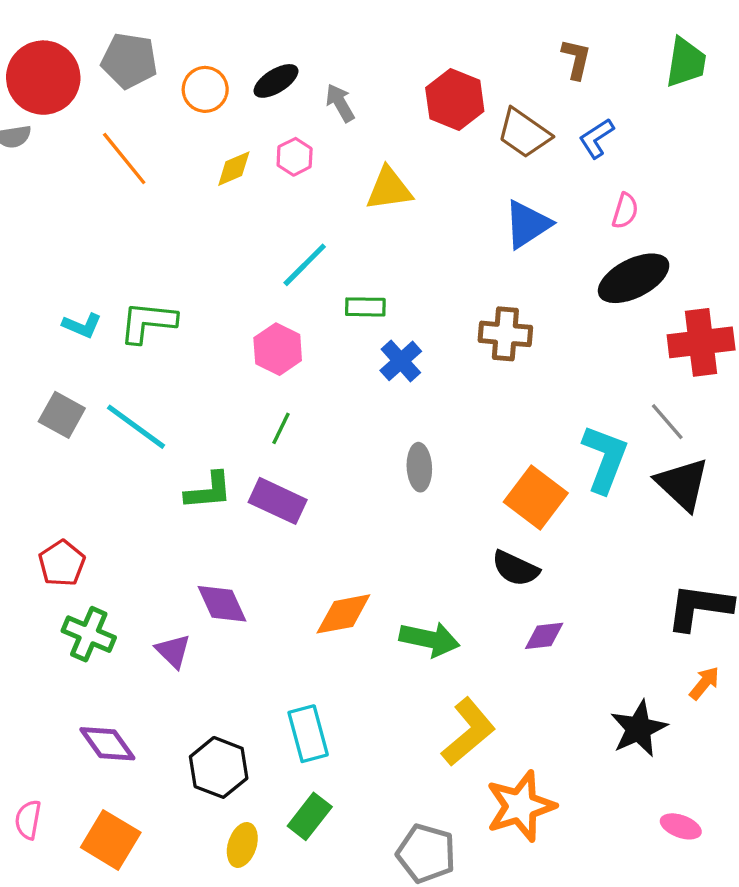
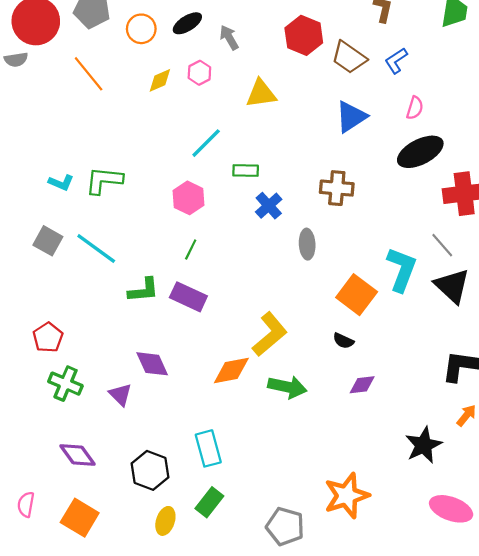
gray ellipse: (419, 467) -> (307, 244), moved
black semicircle: (515, 568) -> (343, 341), size x0.7
yellow L-shape: (468, 732) -> (270, 334), moved
pink ellipse: (681, 826) -> (451, 509), size x1.6

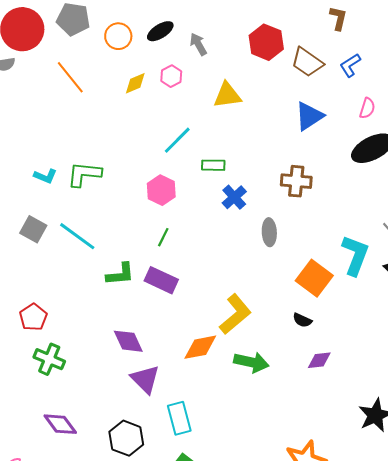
purple triangle: (120, 395) -> (145, 379), moved, size x1.4

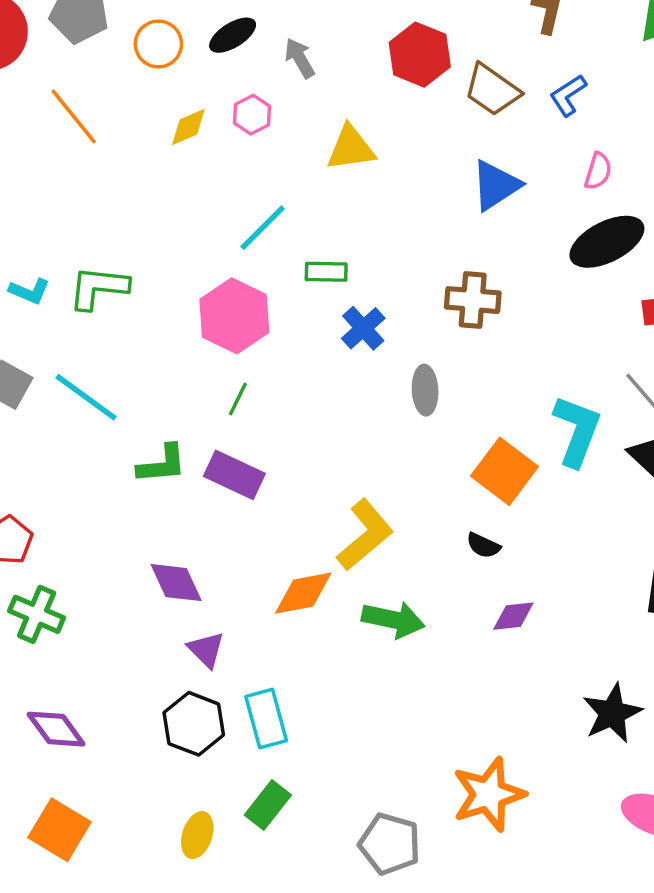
pink hexagon: (161, 190) -> (234, 316), size x1.4
purple triangle: (145, 379) -> (206, 650), size x0.7
black hexagon: (126, 438) -> (194, 724), moved

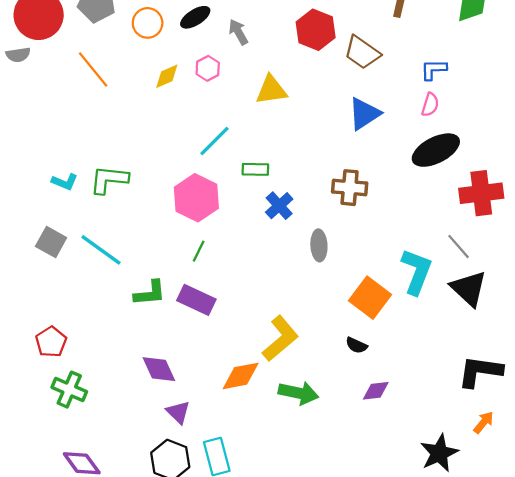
blue L-shape: (568, 95) -> (434, 69), moved, turned 32

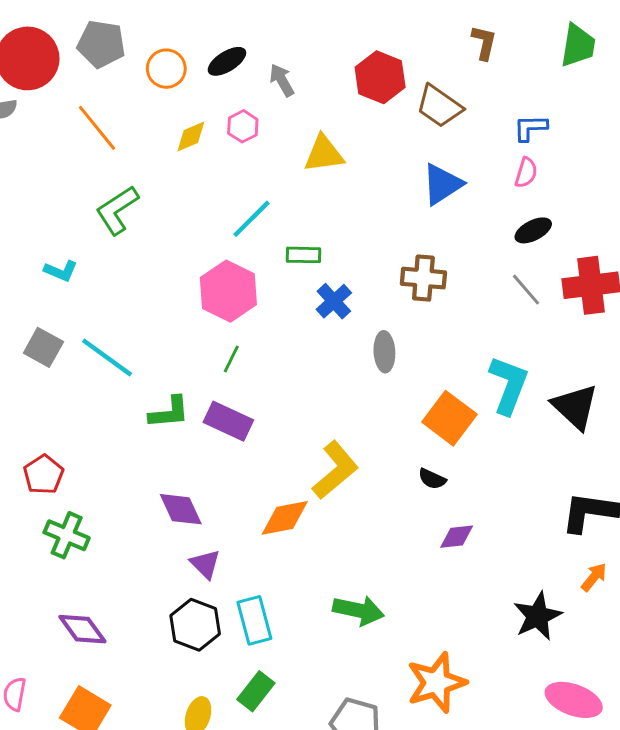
black ellipse: (436, 150) -> (533, 230), size x0.6
green L-shape: (109, 180) -> (117, 210), moved, turned -39
gray line: (459, 247) -> (526, 290), moved
green arrow: (299, 393) -> (358, 610), moved

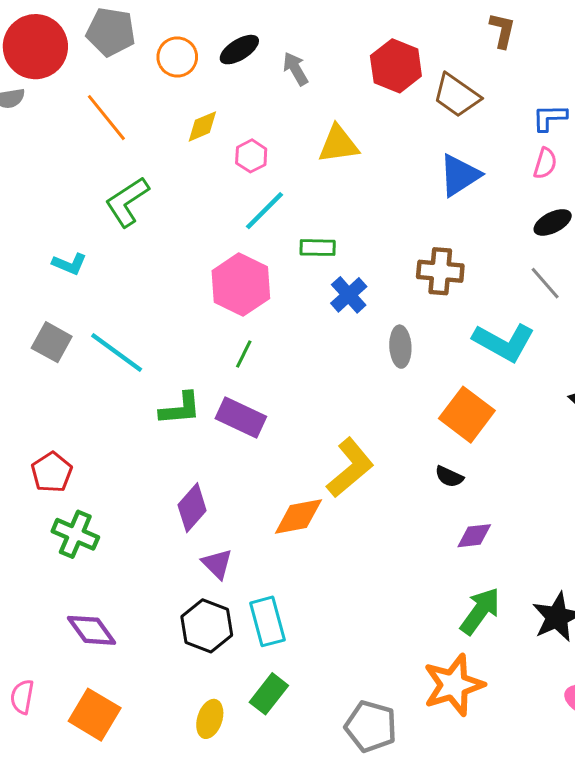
pink hexagon: (243, 126) -> (251, 156), moved
cyan L-shape: (509, 385) -> (504, 342), moved, turned 98
purple diamond: (181, 509) -> (192, 508), turned 66
green arrow: (358, 610) -> (480, 611), moved, turned -66

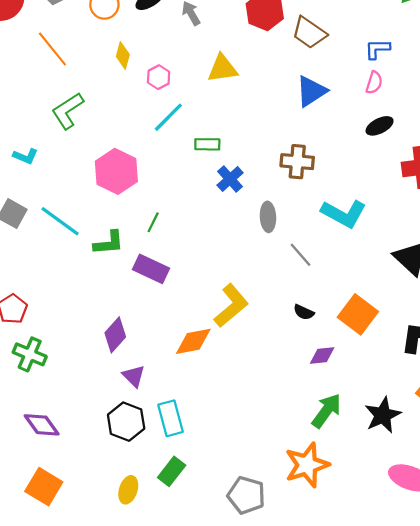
yellow diamond: (202, 126) -> (123, 55), turned -52
gray line: (545, 283) -> (300, 255), moved
pink hexagon: (241, 285) -> (116, 171), moved
green L-shape: (180, 409) -> (109, 243), moved
orange square: (467, 415) -> (358, 314), moved

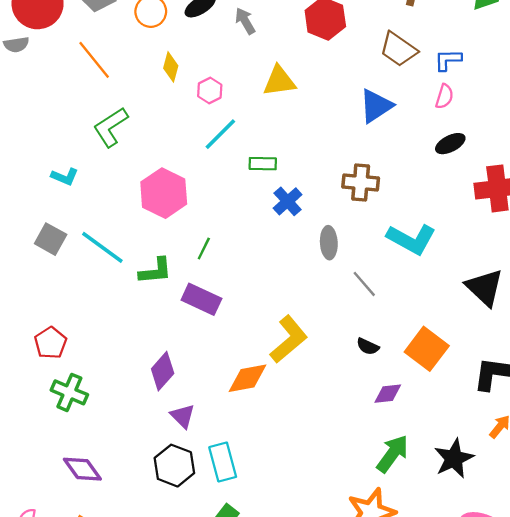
brown trapezoid: (309, 33) -> (398, 49), moved

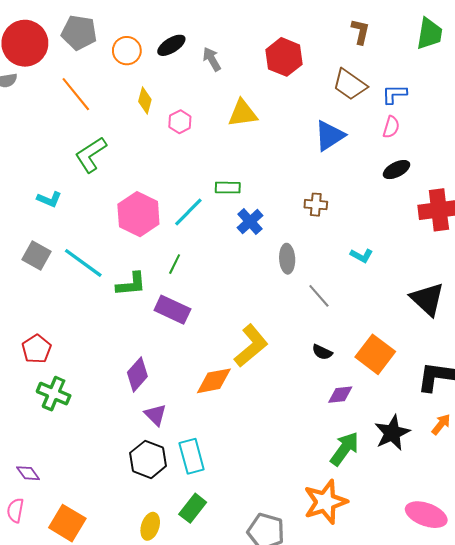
cyan line: (220, 134) -> (188, 212), moved
brown cross: (361, 183) -> (316, 205), size x0.7
cyan L-shape: (411, 239) -> (361, 256), size x0.5
black star: (454, 458) -> (392, 433), moved
purple diamond: (82, 469) -> (28, 473), moved, size x0.7

